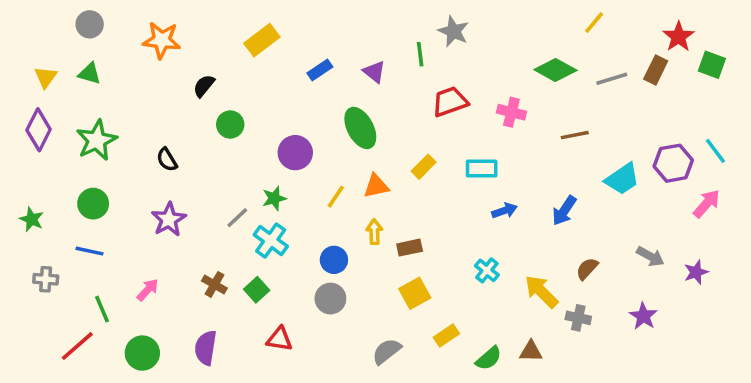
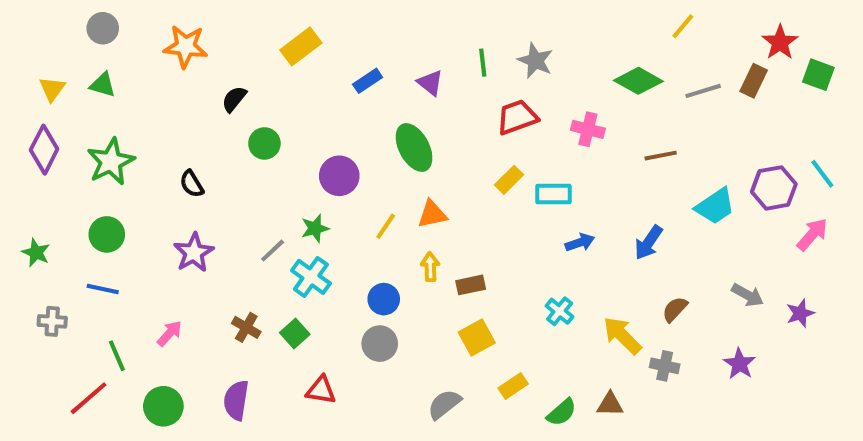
gray star: (453, 31) -> (535, 61), moved
yellow rectangle: (424, 167) -> (509, 180), moved

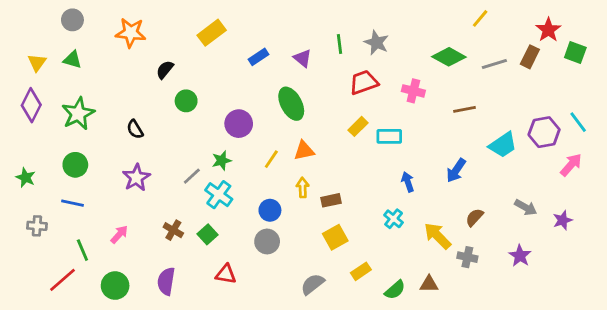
blue arrow: (580, 243) -> (408, 182), moved, turned -90

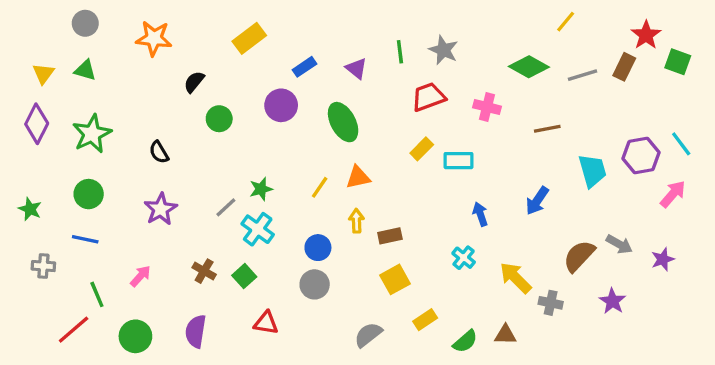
purple circle: (239, 124) -> (281, 105), moved
cyan trapezoid: (503, 145) -> (592, 171), turned -72
brown semicircle: (474, 217) -> (579, 256), moved, size x1.5

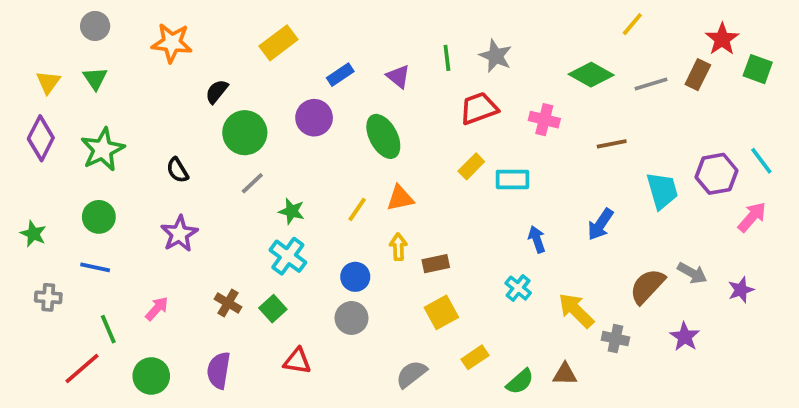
green triangle: (85, 70) -> (95, 78), turned 40
green circle: (219, 119) -> (245, 133), size x1.5
green star: (261, 189) -> (292, 211), turned 30
gray line: (226, 207) -> (252, 183), moved

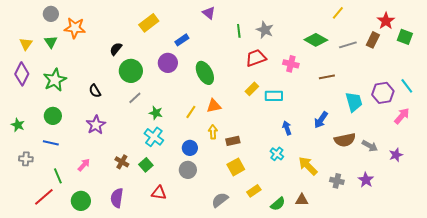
orange star: (172, 43) -> (75, 28), moved
purple triangle: (398, 77) -> (209, 13), moved
brown semicircle: (647, 286) -> (345, 140), moved, turned -145
gray cross: (615, 339) -> (337, 181), moved

